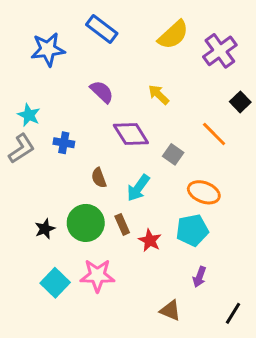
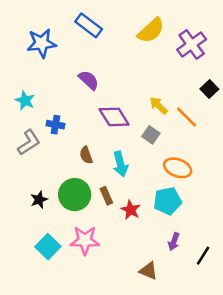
yellow arrow: (159, 95) -> (159, 106), moved
gray L-shape: (22, 149) -> (29, 142), moved
cyan arrow: (138, 188) -> (120, 164), turned -50
black line: (233, 313) -> (203, 256), moved

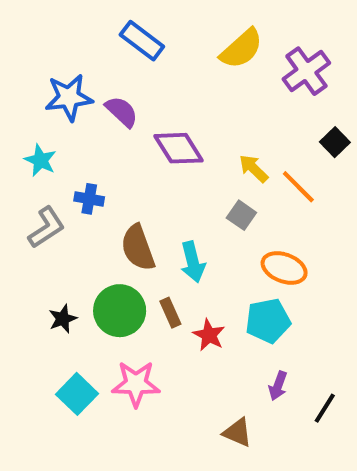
blue star: (42, 43) -> (69, 97), moved
purple semicircle: (89, 80) -> (122, 112), moved
purple diamond: (114, 117) -> (178, 148), moved
brown semicircle: (86, 155) -> (138, 248), size x1.6

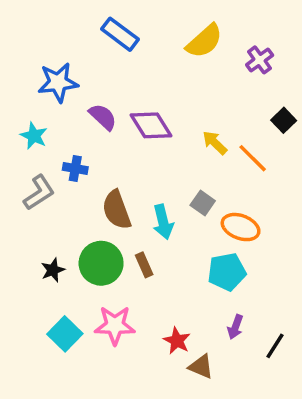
purple cross: (306, 71) -> (260, 60), size x0.7
purple semicircle: (122, 112) -> (103, 117), moved
gray square: (241, 215) -> (203, 203), moved
red star: (209, 335) -> (177, 341), moved

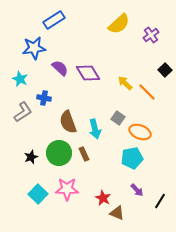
blue rectangle: (120, 34) -> (54, 20), moved, turned -70
purple arrow: (235, 327) -> (137, 190), turned -64

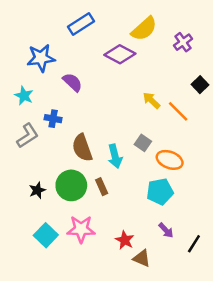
blue rectangle: (54, 20) -> (81, 24), moved
purple diamond: (88, 73) -> (120, 54), moved, turned -30

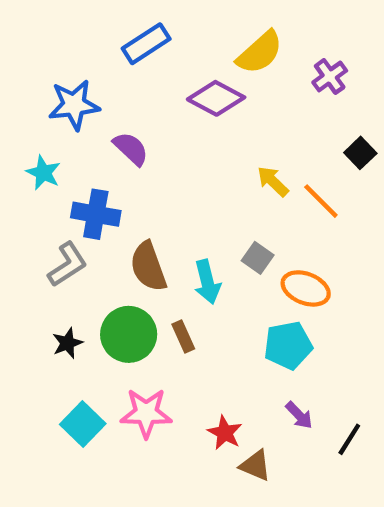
blue cross: (53, 119) -> (96, 214), size x1.5
gray L-shape: (28, 136) -> (67, 264), moved

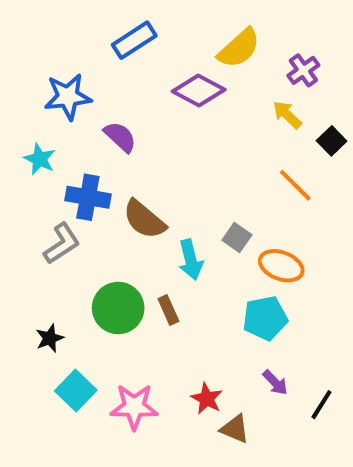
yellow arrow: (273, 181) -> (287, 115), moved
brown semicircle: (148, 267) -> (144, 219), moved, turned -30
black star: (67, 343) -> (50, 338), moved
pink star: (146, 413) -> (134, 407), moved

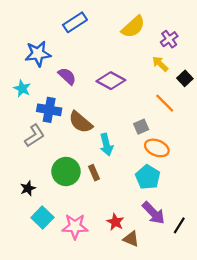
purple diamond: (199, 91) -> (111, 81), moved
gray square: (237, 238) -> (141, 127), moved, turned 32
cyan pentagon: (265, 318) -> (148, 177), turned -30
purple arrow: (275, 382) -> (153, 213), size x1.6

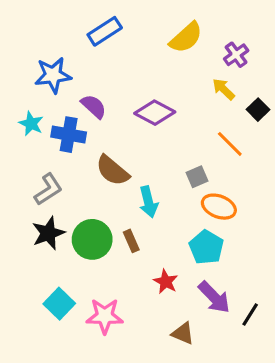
blue cross: (49, 110) -> (69, 135), moved
black star: (28, 188) -> (48, 233), moved, size x1.5
red star: (115, 222) -> (166, 282), moved

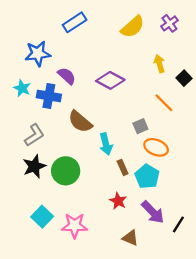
purple cross: (236, 55) -> (169, 23), moved
yellow arrow: (224, 89) -> (159, 64), turned 30
brown rectangle: (131, 241) -> (123, 167), moved

